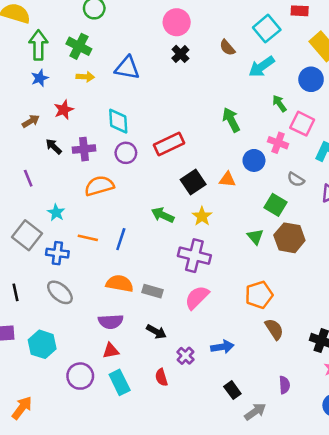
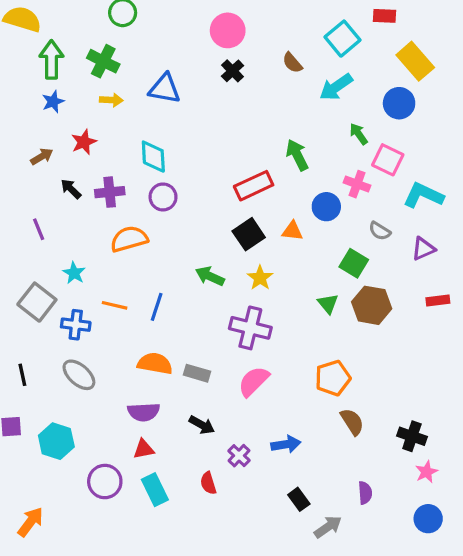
red rectangle: (169, 144) -> (254, 186), moved

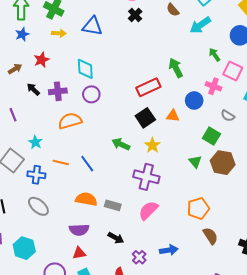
blue line: (157, 307) -> (87, 164), turned -54

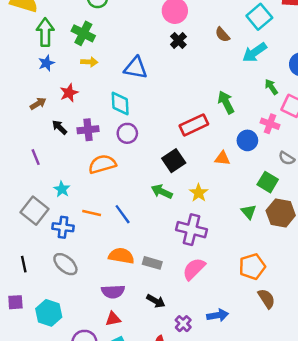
blue triangle: (92, 26) -> (136, 68), moved
black square: (145, 118) -> (174, 161), moved

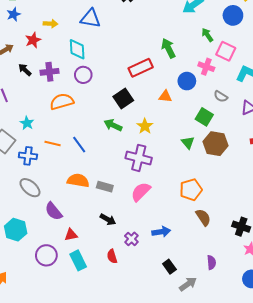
yellow arrow: (89, 62) -> (50, 24), moved
purple semicircle: (113, 291) -> (54, 211), moved, turned 54

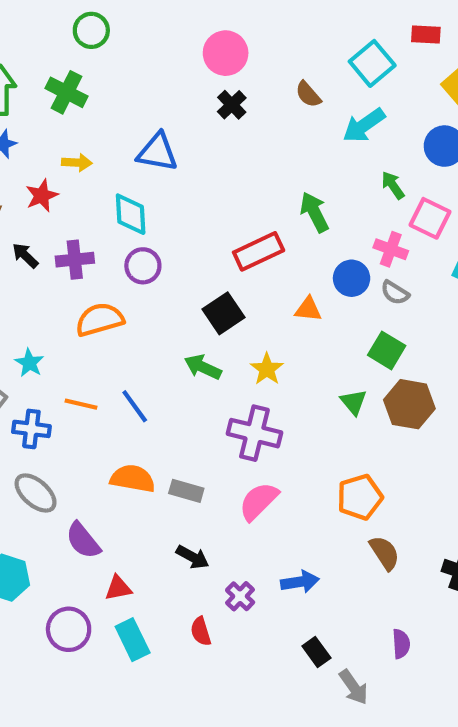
gray semicircle: (221, 96) -> (395, 293), moved
gray arrow: (188, 284) -> (354, 687), turned 90

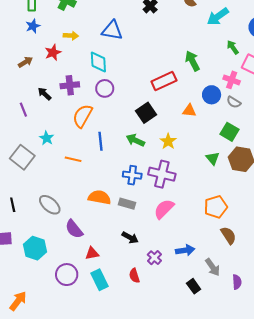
black arrow: (25, 255) -> (44, 94), moved
orange semicircle: (100, 320) -> (83, 116), turned -45
blue line: (135, 406) -> (101, 141), moved, turned 30
blue cross: (31, 429) -> (132, 175), moved
gray arrow: (354, 687) -> (213, 267), moved

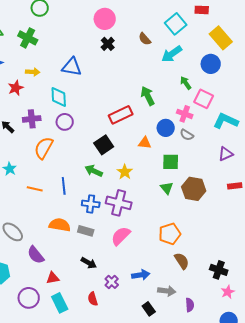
green square: (230, 132) -> (171, 162), moved, turned -30
blue line: (101, 141) -> (64, 186), moved
gray arrow: (213, 267) -> (167, 291), turned -48

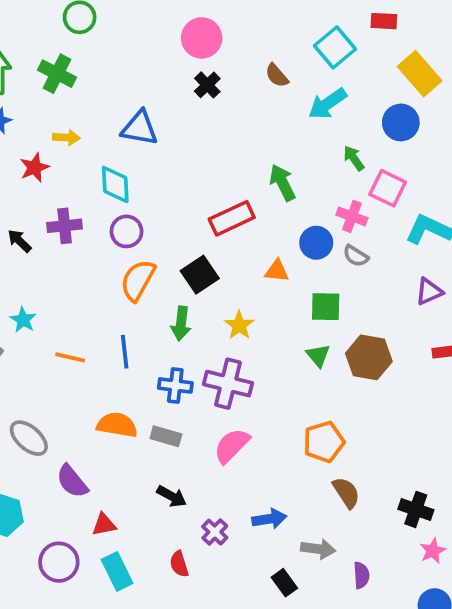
orange semicircle: (44, 148) -> (138, 280), moved
green arrow: (94, 171) -> (181, 323), turned -108

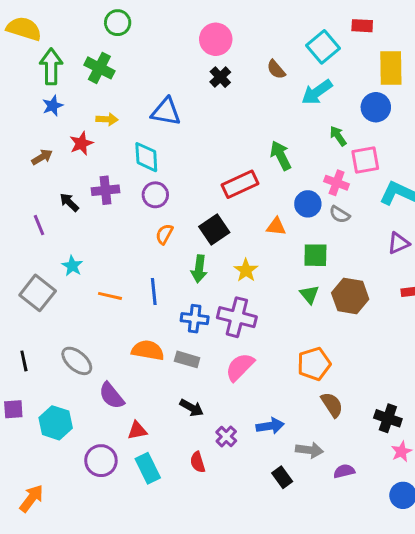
yellow rectangle: (420, 74) -> (391, 68), turned 40
pink square: (388, 188) -> (365, 160), turned -36
orange semicircle: (138, 280) -> (164, 234), size x0.6
purple semicircle: (361, 575) -> (344, 471), turned -100

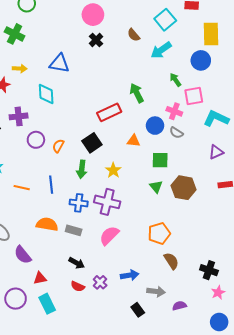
purple circle: (155, 195) -> (36, 140), moved
red semicircle: (198, 462) -> (78, 286), moved, turned -48

